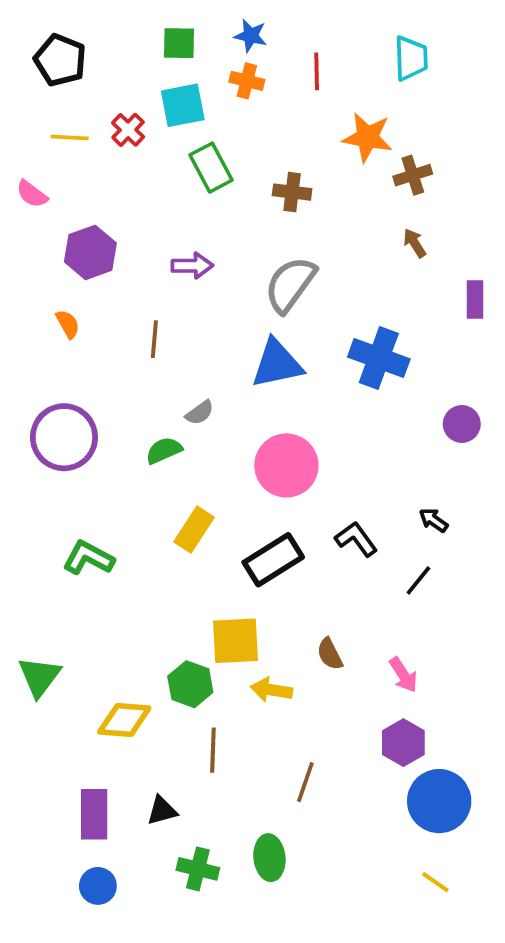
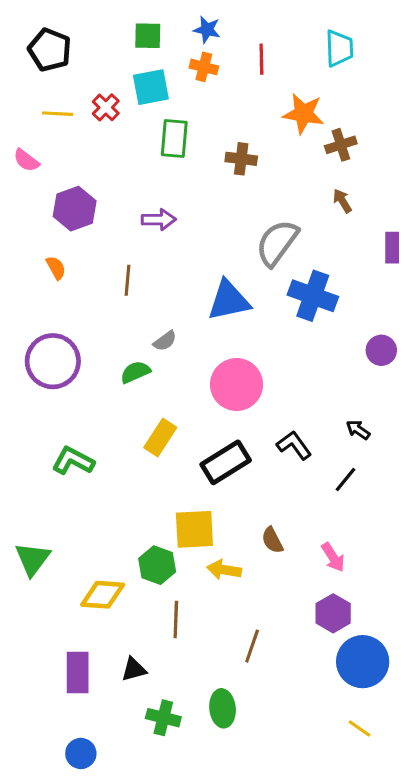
green rectangle: (211, 168) -> (174, 139), turned 33
gray semicircle: (290, 284) -> (277, 243), moved
blue circle: (98, 886) -> (81, 753), moved

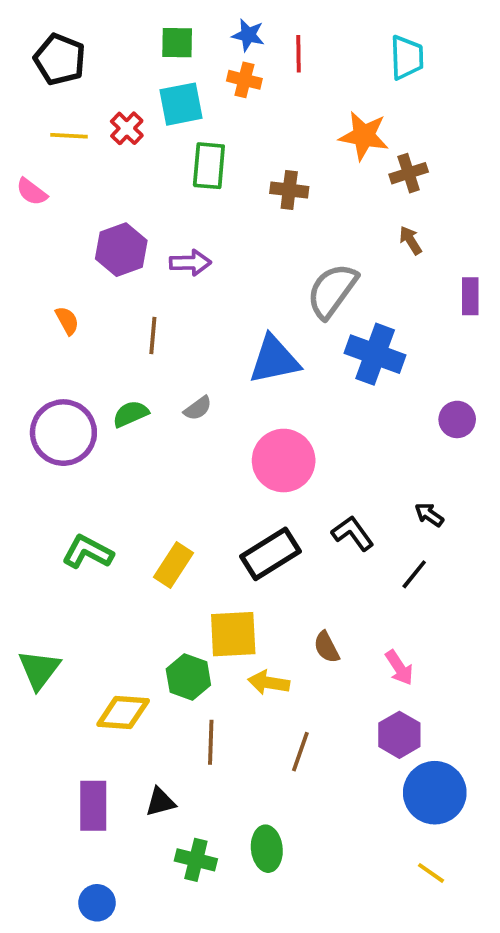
red line: (261, 59) -> (299, 54), moved
purple hexagon: (75, 209) -> (121, 250), moved
green semicircle: (135, 372) -> (131, 414), moved
yellow rectangle: (160, 437) -> (173, 565), moved
brown line: (252, 646) -> (300, 752), moved

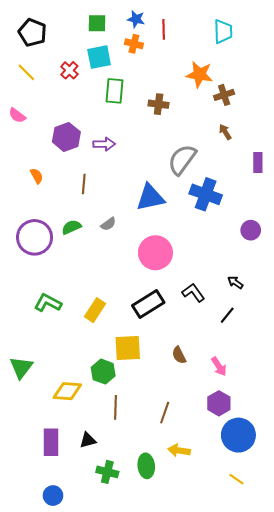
yellow line: (69, 136) -> (26, 72), moved, turned 42
pink semicircle: (32, 192) -> (17, 115), moved
yellow arrow: (269, 683) -> (179, 450), moved

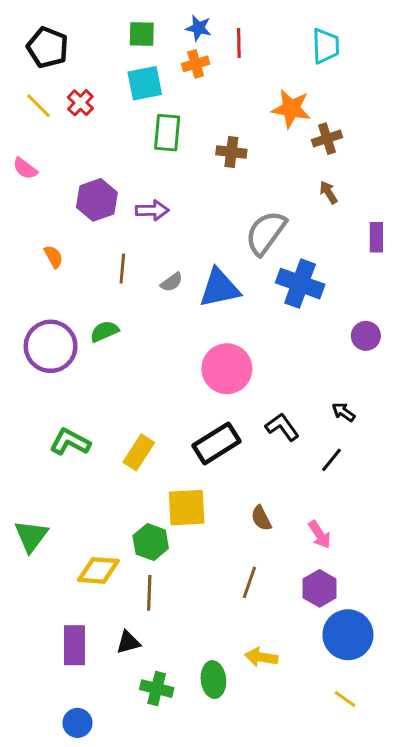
orange cross: (134, 44) -> (196, 64), turned -30
red cross: (69, 70) -> (80, 103), moved
gray semicircle: (108, 224) -> (172, 282), moved
brown line: (115, 407) -> (149, 593), moved
brown line: (165, 413) -> (249, 582), moved

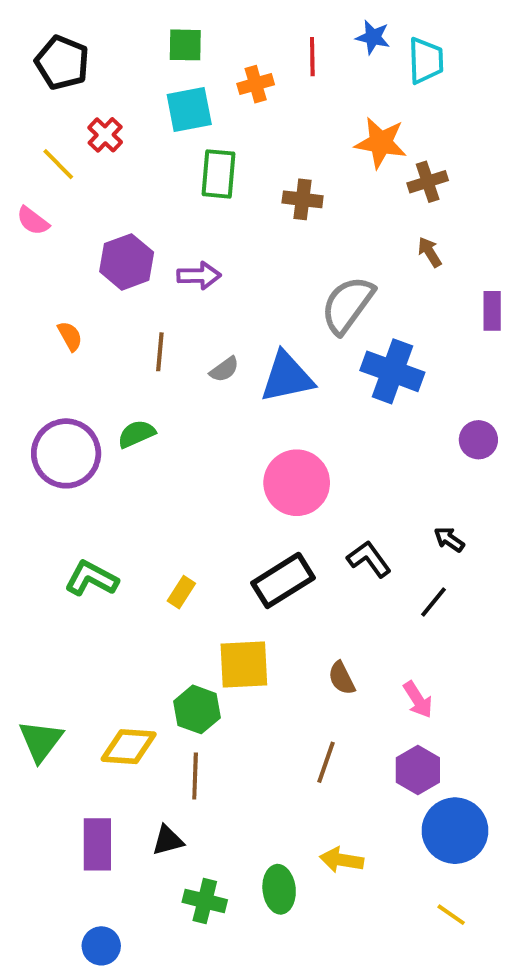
blue star: (199, 28) -> (373, 37), moved
yellow line: (39, 106) -> (58, 164), moved
yellow rectangle: (139, 452) -> (181, 592), size x0.7
green triangle: (31, 536) -> (41, 741), moved

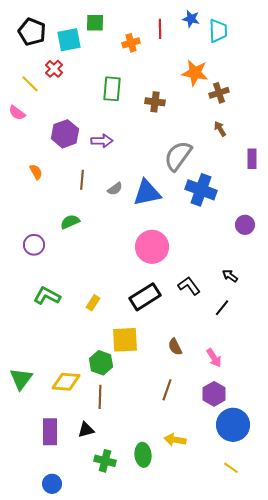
cyan square: (189, 109) -> (69, 40), moved
purple circle: (66, 453) -> (34, 245), moved, size x0.6

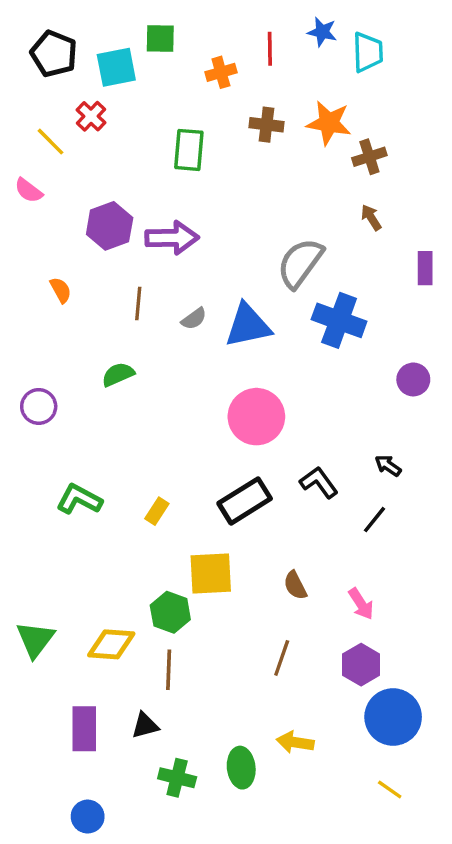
brown cross: (155, 102) -> (266, 125), moved
purple arrow: (102, 141) -> (172, 238), size x1.4
purple circle: (34, 245) -> (39, 406), moved

